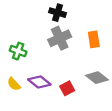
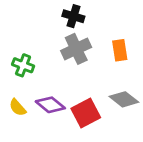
red square: (67, 88) -> (86, 113), size x1.5

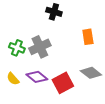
gray cross: (76, 49) -> (40, 47), moved

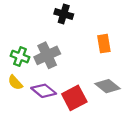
yellow semicircle: (13, 79) -> (15, 83), moved

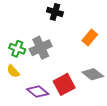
orange rectangle: (104, 44) -> (90, 37), turned 49
purple diamond: (44, 91) -> (38, 92), moved

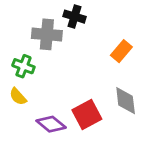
gray cross: (41, 48) -> (47, 34), moved, turned 30
gray diamond: (93, 74) -> (126, 101), turned 45

